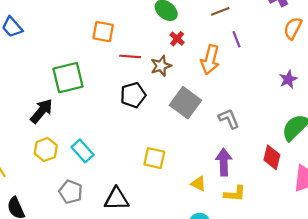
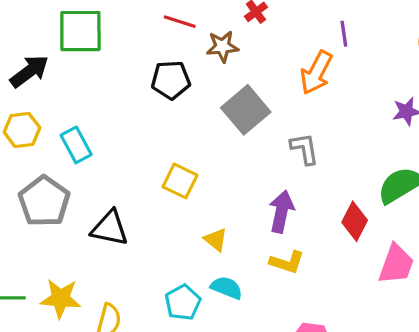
orange arrow: (210, 60) -> (316, 73), moved
yellow triangle: (198, 184) -> (216, 240), moved
gray pentagon: (71, 192) -> (44, 201), size x1.4

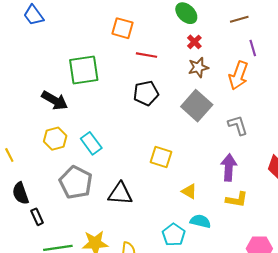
brown star: (222, 46) -> (198, 67), moved
black arrow: (29, 71) -> (55, 100), turned 75

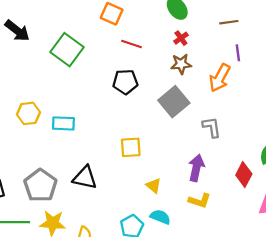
green square: (84, 70) -> (67, 50), turned 36
black arrow: (55, 100) -> (17, 31), moved
cyan rectangle: (91, 143) -> (63, 123), turned -60
yellow square: (161, 157) -> (131, 147), turned -30
gray pentagon: (76, 182) -> (40, 185), moved

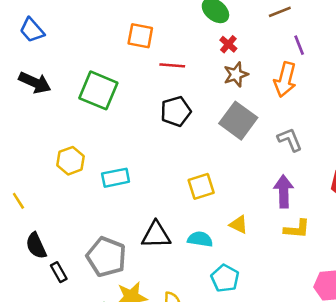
yellow hexagon: (28, 113) -> (71, 161), moved
cyan semicircle: (160, 217) -> (200, 239), moved

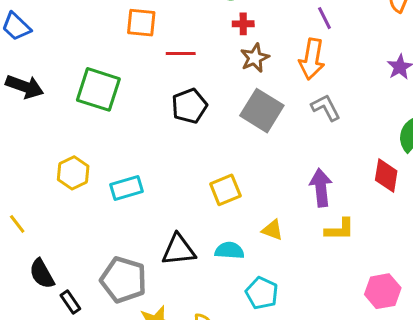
red cross: (228, 44) -> (243, 24), turned -36
gray L-shape: (290, 140) -> (326, 108), moved

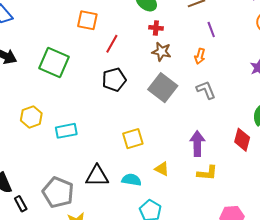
red line: (181, 54) -> (112, 44), turned -66
brown star: (255, 58) -> (161, 52), turned 30
orange arrow: (312, 59) -> (200, 56), size x0.6

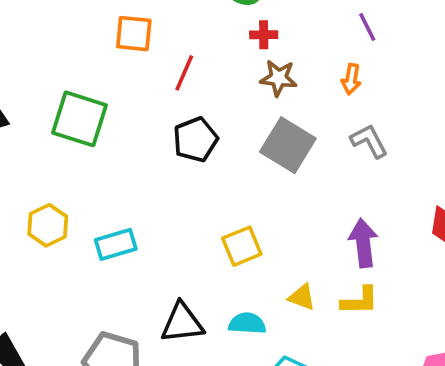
yellow L-shape: (207, 173) -> (360, 301), moved

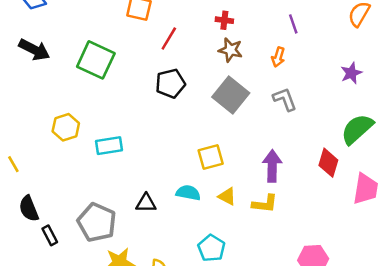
yellow square: (242, 246) -> (211, 157), moved
black triangle: (182, 323) -> (146, 203), size x0.7
cyan semicircle: (247, 323) -> (188, 193), moved

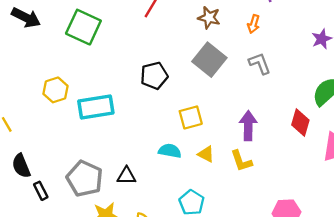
black pentagon: (170, 83) -> (154, 76), moved
cyan rectangle: (109, 146) -> (96, 107), size x1.4
black triangle: (146, 203) -> (126, 176), moved
yellow L-shape: (265, 204) -> (241, 161), turned 65

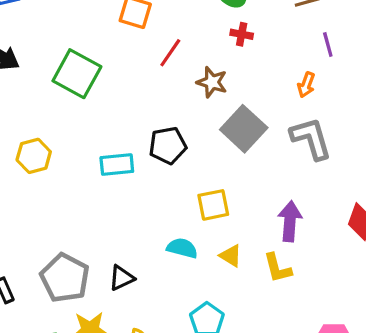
brown star: (209, 18) -> (212, 82), moved
gray L-shape: (260, 63) -> (311, 138), size x1.4
cyan rectangle: (96, 107) -> (117, 164), moved, size x0.7
black triangle: (126, 176) -> (122, 278), turned -30

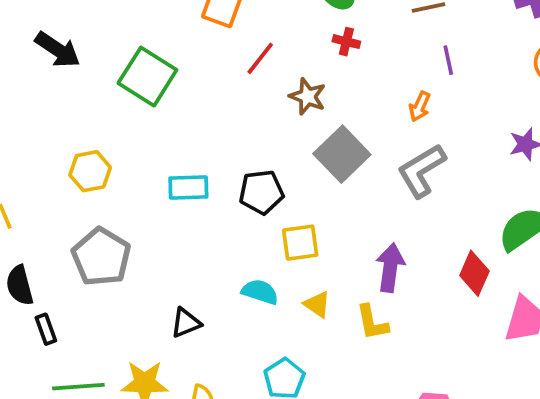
gray L-shape: (311, 138) -> (421, 171), turned -108
black pentagon: (168, 145) -> (261, 192), moved
gray pentagon: (65, 278) -> (101, 257), moved

